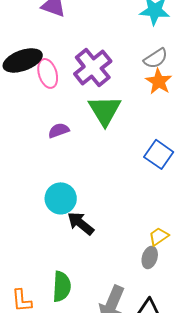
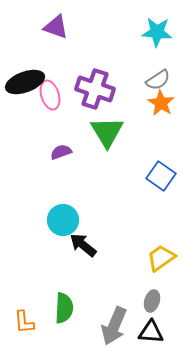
purple cross: (93, 67) -> (95, 89), turned -33
yellow trapezoid: (159, 236) -> (161, 258), size x1.4
gray ellipse: (150, 257) -> (152, 301), moved

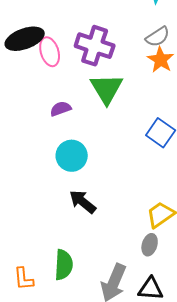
cyan circle: (63, 220) -> (72, 156), moved
gray ellipse: (152, 301) -> (150, 245), moved

